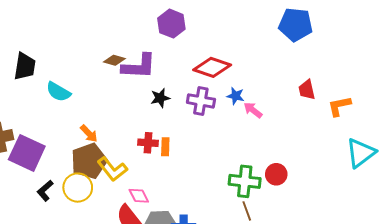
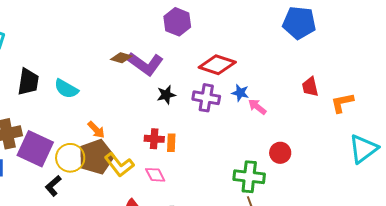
black trapezoid: (25, 66) -> (28, 82), moved
purple L-shape: (139, 66) -> (145, 64), turned 33
red circle: (276, 174) -> (280, 153), moved
yellow circle: (78, 188) -> (70, 158), moved
pink diamond: (139, 196) -> (155, 175), moved

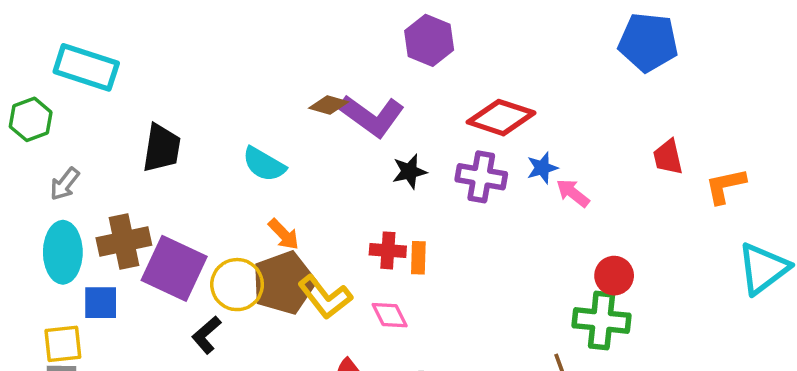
cyan semicircle: (66, 89) -> (264, 164), moved
blue star: (240, 93) -> (542, 168), turned -30
green cross: (249, 177) -> (602, 320), moved

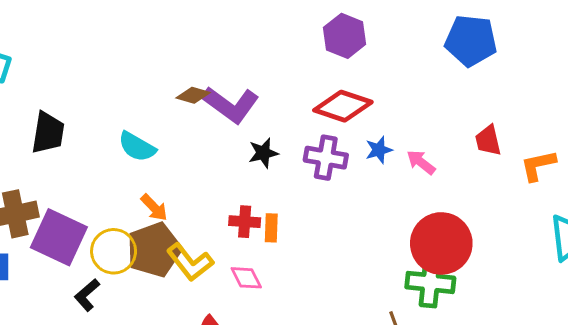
purple hexagon: (429, 40) -> (345, 36), moved
pink arrow: (573, 193) -> (421, 162), moved
red circle: (614, 276) -> (441, 243), size x1.8

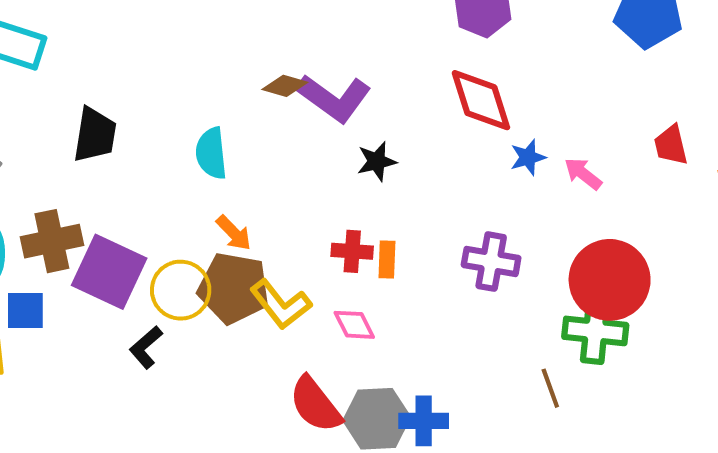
red diamond: (343, 106) -> (481, 100), turned 54
cyan semicircle: (137, 147) -> (211, 153), turned 54
purple cross: (326, 158) -> (491, 262), moved
brown pentagon: (154, 250) -> (234, 288), turned 30

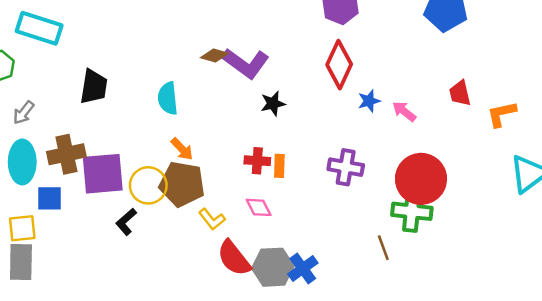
red diamond: (481, 100) -> (339, 65), turned 42
purple square: (109, 272) -> (103, 174), turned -30
yellow L-shape: (281, 304) -> (212, 219), moved, size x0.7
blue cross: (424, 421) -> (303, 268), turned -36

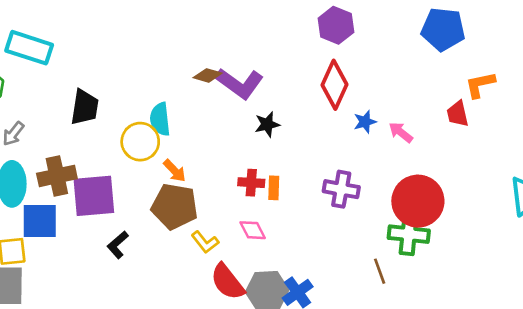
orange L-shape: (501, 114) -> (480, 85), moved
yellow circle: (148, 185) -> (140, 142), moved
blue square: (50, 198) -> (40, 221), size x1.4

